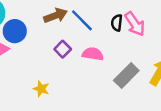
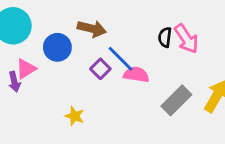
brown arrow: (56, 16) -> (92, 29), turned 35
blue line: (82, 20) -> (120, 59), moved
blue circle: (15, 31) -> (57, 47), moved

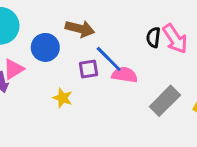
purple square: (100, 69) -> (89, 69), turned 36
yellow star: (75, 116) -> (63, 98), moved

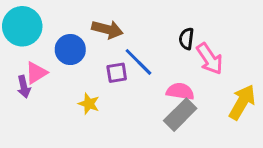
pink arrow: (175, 39) -> (210, 59), moved
pink semicircle: (125, 75) -> (180, 91), moved
gray rectangle: (165, 101) -> (180, 115), moved

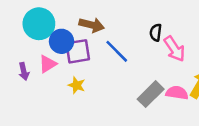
cyan circle: (22, 26) -> (39, 24), moved
pink triangle: (36, 73) -> (48, 64), moved
purple square: (117, 73) -> (78, 51), moved, size x1.5
pink semicircle: (180, 91) -> (177, 93), moved

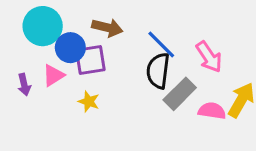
black semicircle: (156, 33) -> (158, 71), moved, size x1.6
blue line: (117, 51) -> (161, 45), moved
gray rectangle: (151, 94) -> (180, 94), moved

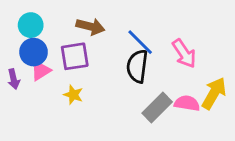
cyan circle: (43, 26) -> (31, 25), size x0.7
blue circle: (70, 48) -> (34, 52), moved
gray rectangle: (180, 94) -> (157, 107), moved

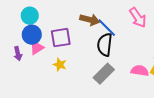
brown arrow: (90, 26) -> (90, 20), moved
pink arrow: (184, 53) -> (138, 18), moved
gray rectangle: (157, 107) -> (104, 74), moved

